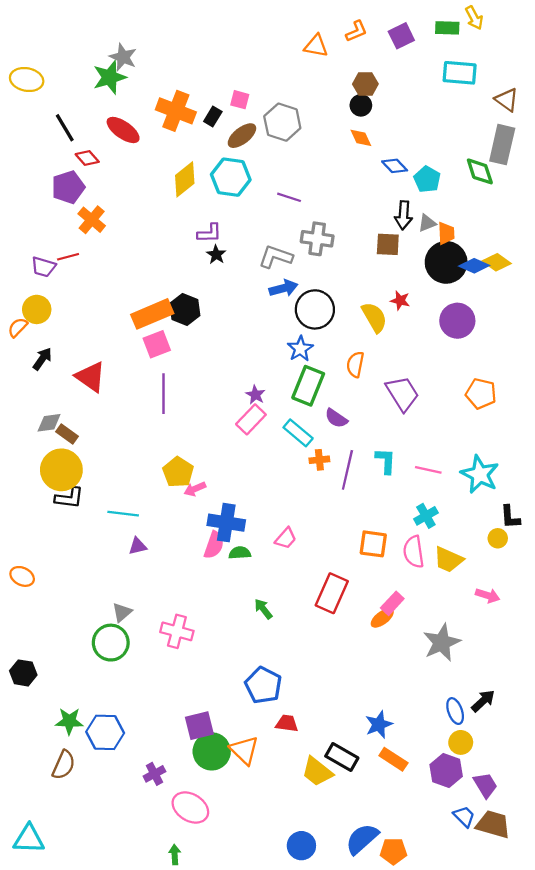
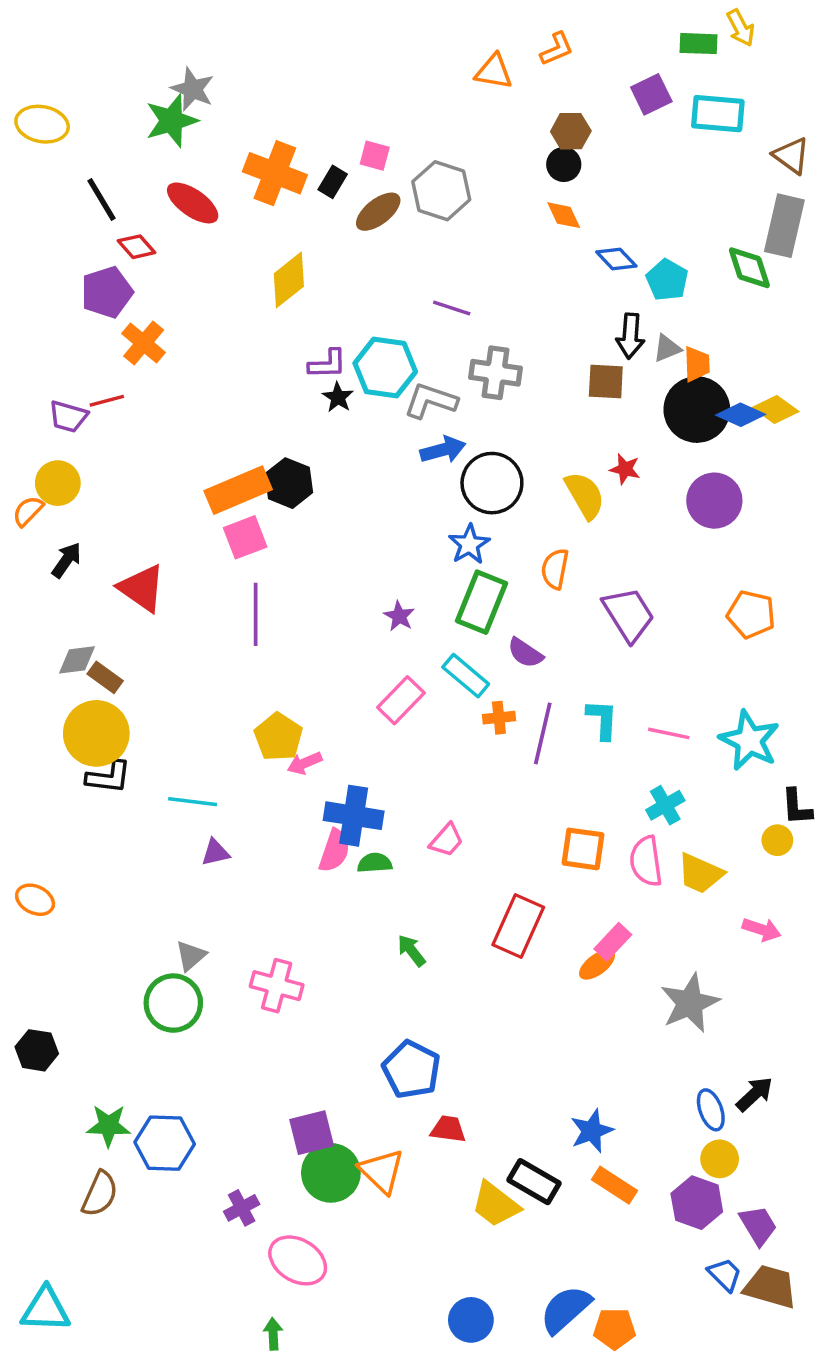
purple square: (401, 36) -> (651, 94), moved
cyan hexagon: (231, 177) -> (385, 367), moved
pink rectangle: (251, 419) -> (401, 700), moved

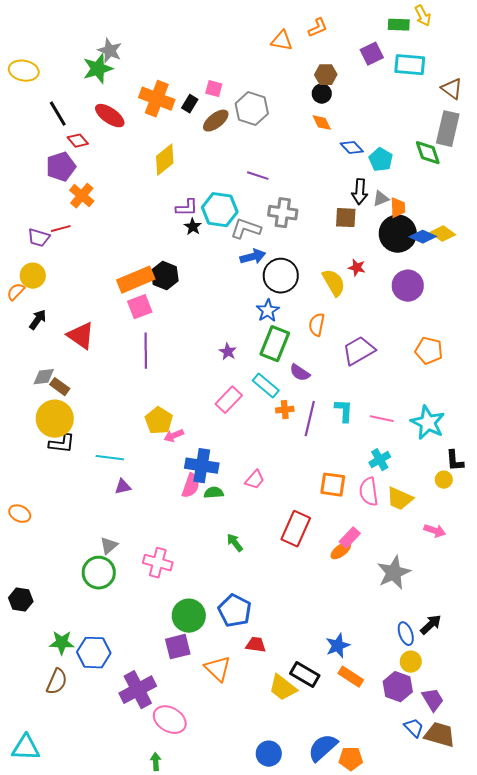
purple trapezoid: (629, 614) -> (359, 351), turned -88
green circle: (331, 1173) -> (189, 616), moved
purple cross: (242, 1208) -> (138, 690), size x1.8

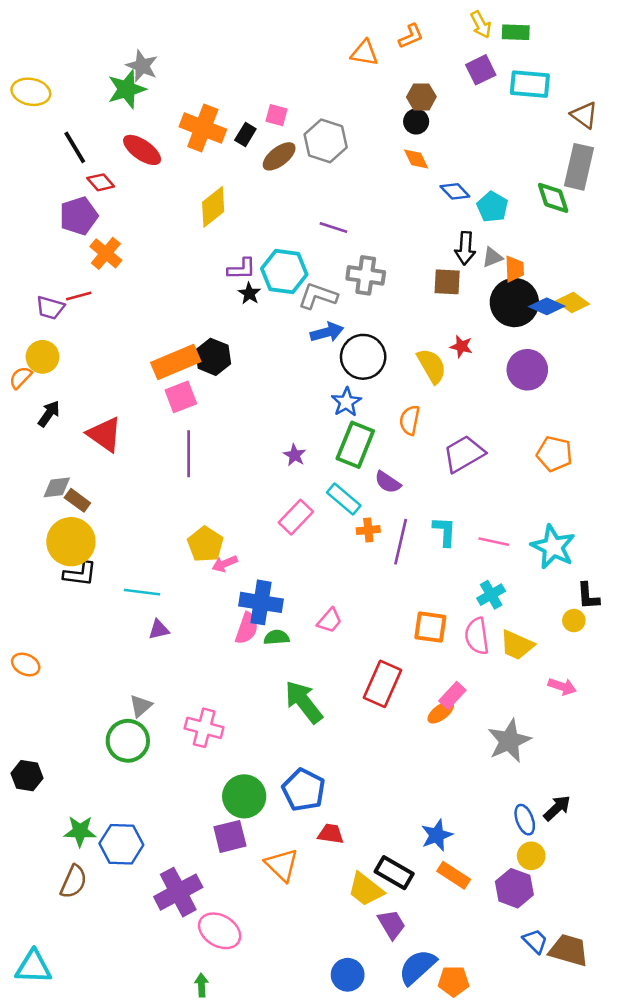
yellow arrow: (423, 16) -> (481, 25), moved
green arrow: (235, 543) -> (304, 702), size x1.8
purple trapezoid: (433, 700) -> (392, 924), moved

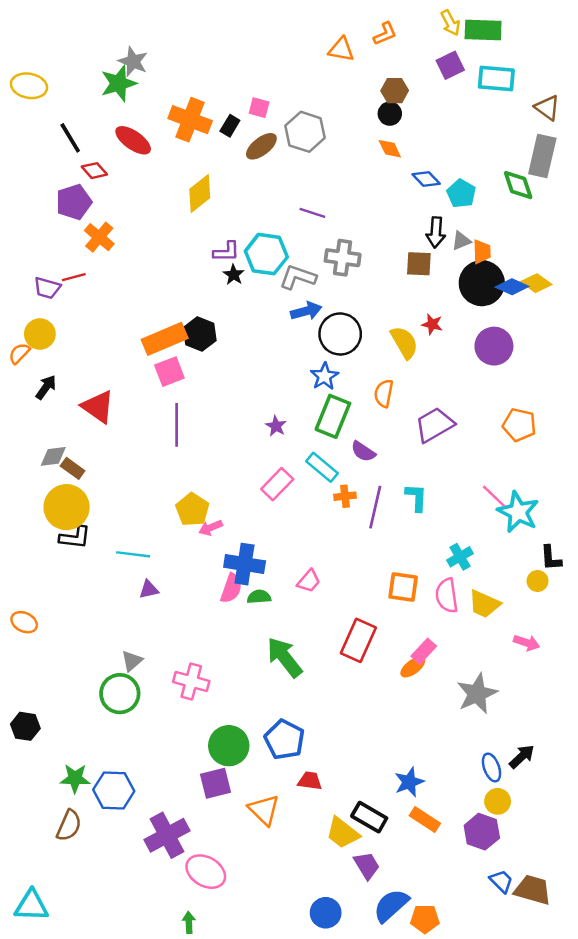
green rectangle: (516, 32) -> (483, 30), size x1.4
pink line: (494, 542) -> (494, 496), moved, turned 32

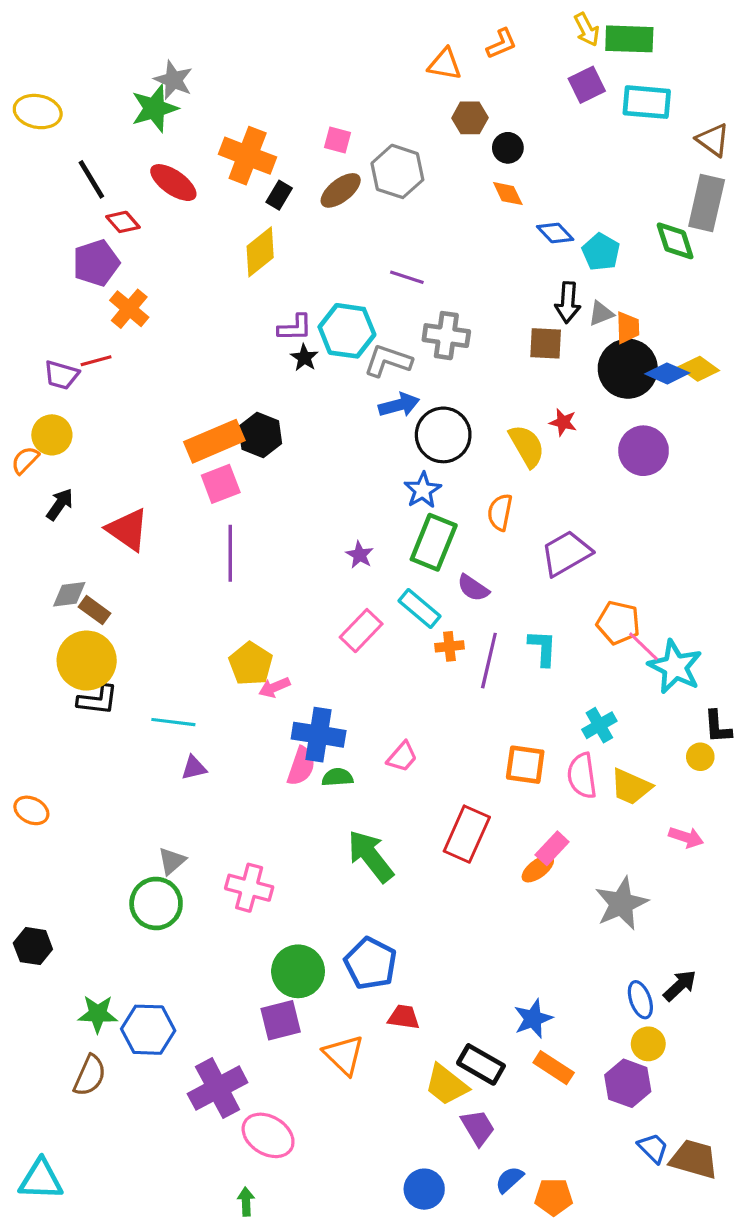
brown hexagon: (395, 91) -> (470, 118), moved
black rectangle: (230, 126) -> (279, 195), moved
orange pentagon: (519, 425) -> (618, 623), moved
blue semicircle: (391, 905) -> (509, 1180), size x0.6

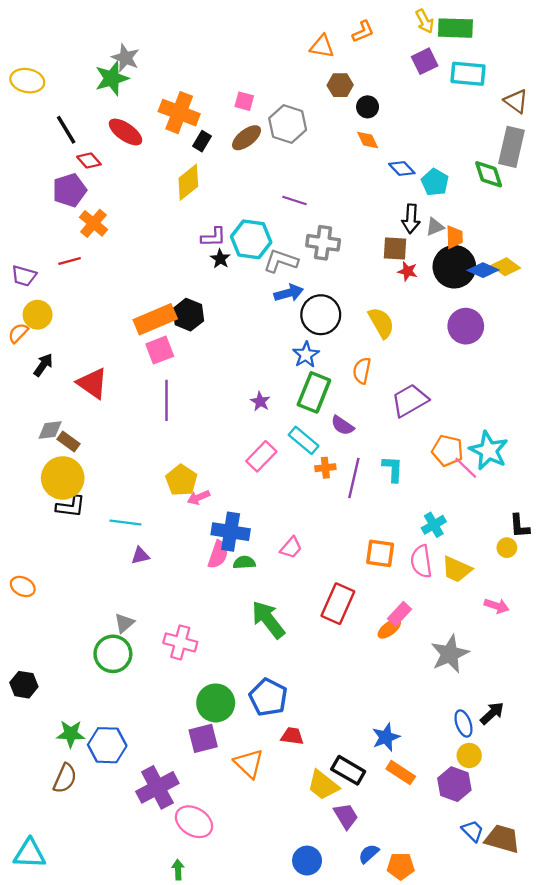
purple trapezoid: (61, 375) -> (24, 276), moved
red star: (563, 422) -> (408, 271), moved
cyan star: (675, 667) -> (489, 451), moved

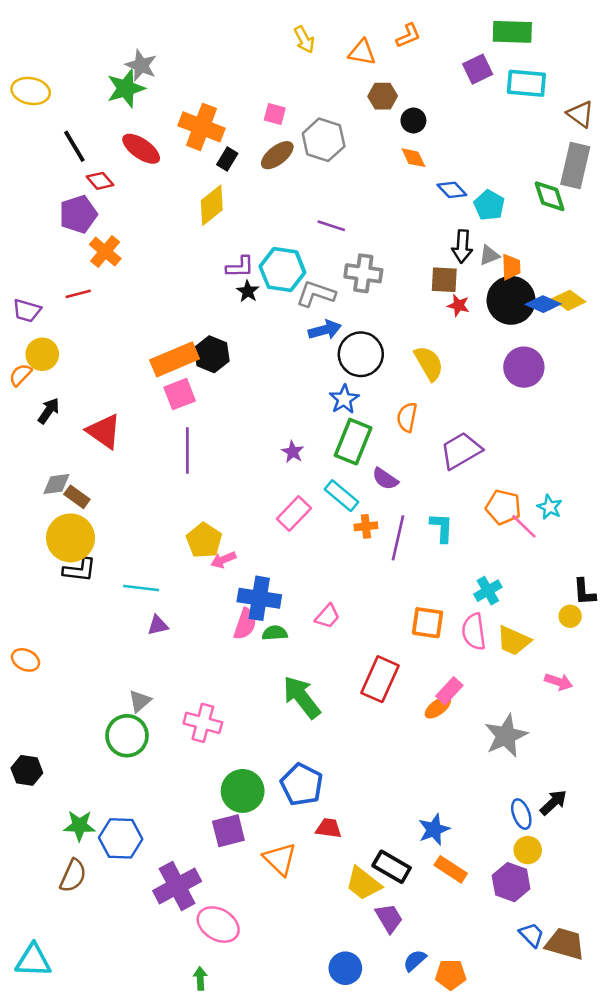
yellow arrow: (425, 21) -> (304, 40), moved
cyan star: (489, 451) -> (550, 507), size x0.6

